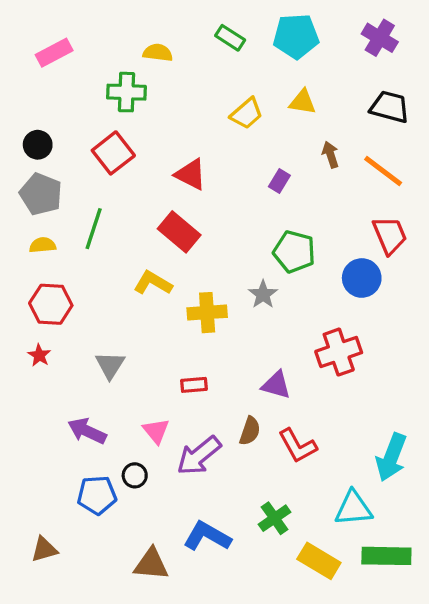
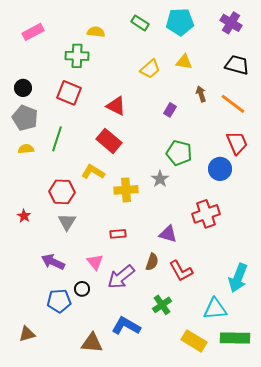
red square: (113, 153) -> (69, 93), turned -30
red hexagon: (51, 304) -> (62, 192), moved
green cross: (275, 518) -> (162, 305), moved

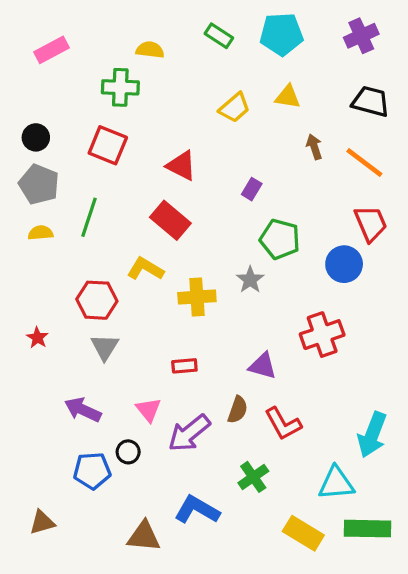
purple cross: (231, 23) -> (361, 36), turned 35
purple rectangle: (170, 110) -> (252, 189), moved

